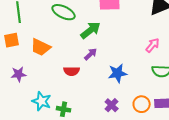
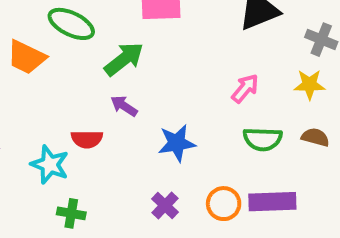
orange trapezoid: (41, 47) -> (26, 57), moved
purple arrow: (91, 54) -> (124, 106), turned -104
cyan star: (42, 101) -> (50, 165), moved

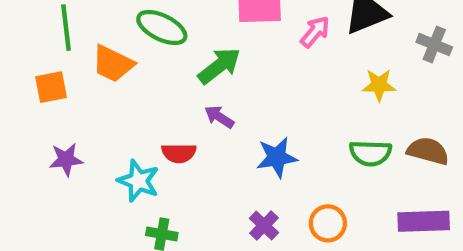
yellow star: (310, 84) -> (379, 85), moved
pink arrow: (245, 88) -> (315, 32), moved
brown semicircle: (315, 137) -> (428, 151), size x1.4
purple rectangle: (272, 202) -> (424, 221), moved

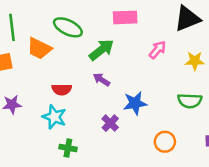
pink arrow: (315, 32) -> (157, 50), moved
red semicircle: (179, 153) -> (62, 90), moved
purple cross: (264, 225) -> (110, 123), moved

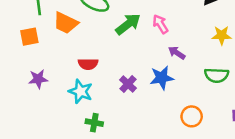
pink arrow: (157, 50) -> (160, 24), moved, turned -72
purple arrow: (101, 80) -> (177, 53), moved
purple cross: (110, 123) -> (128, 84), moved

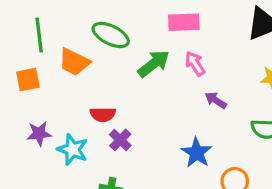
blue star: (162, 78) -> (197, 153), moved, turned -30
purple cross: (128, 84) -> (120, 140), moved
cyan star: (81, 91) -> (73, 149), moved

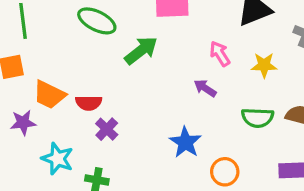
orange trapezoid: (74, 62) -> (49, 95), moved
pink arrow: (195, 64) -> (220, 54), moved
cyan star: (73, 149) -> (58, 159), moved

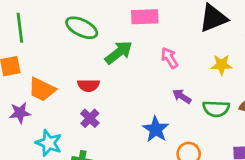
pink arrow: (220, 54) -> (169, 58), moved
purple arrow: (205, 88) -> (182, 96), moved
red semicircle: (89, 103) -> (88, 85), moved

